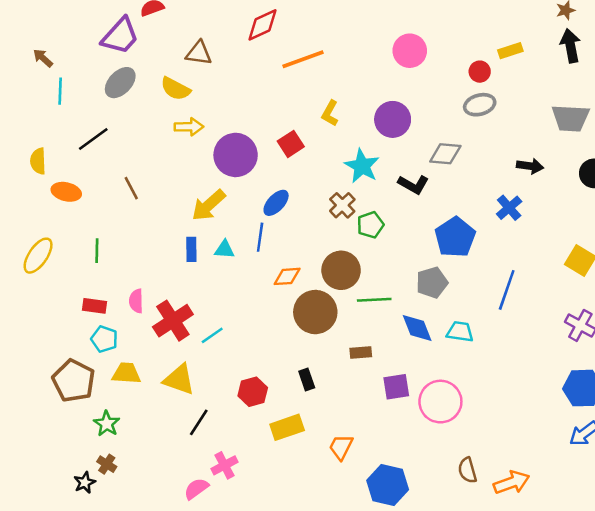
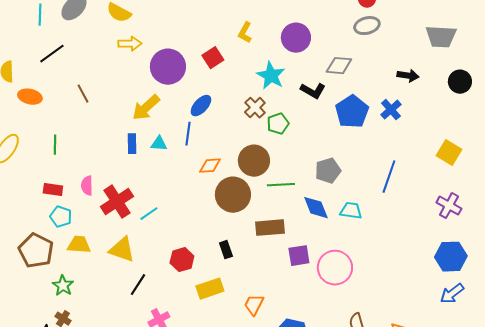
cyan line: (60, 91) -> (40, 15), moved
blue pentagon: (455, 237) -> (352, 112), moved
brown rectangle: (361, 352) -> (270, 228), size x1.6

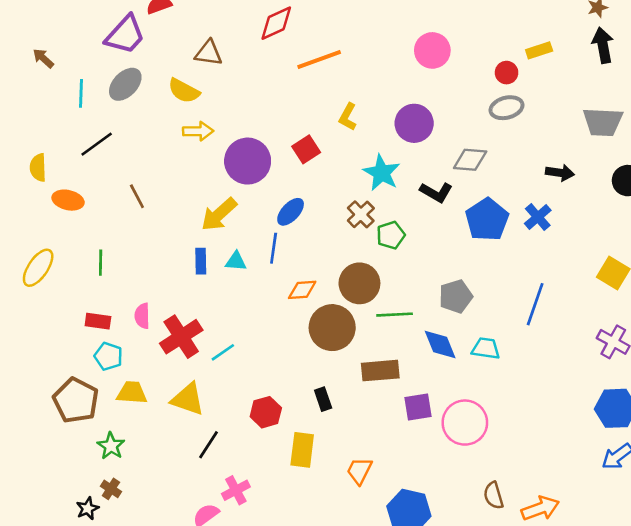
yellow rectangle: (210, 289) -> (302, 450), turned -64

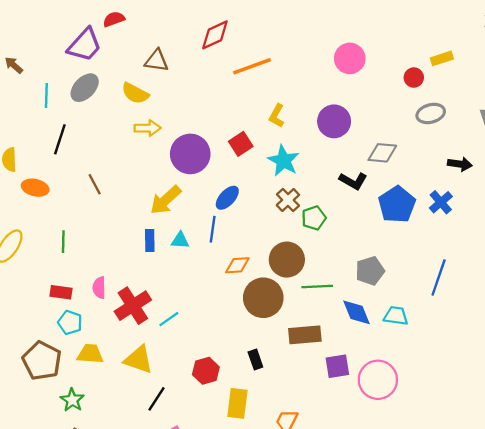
gray ellipse: (507, 108) -> (431, 113), moved
black line: (97, 144) -> (60, 139), turned -36
cyan star: (382, 173) -> (283, 161), moved

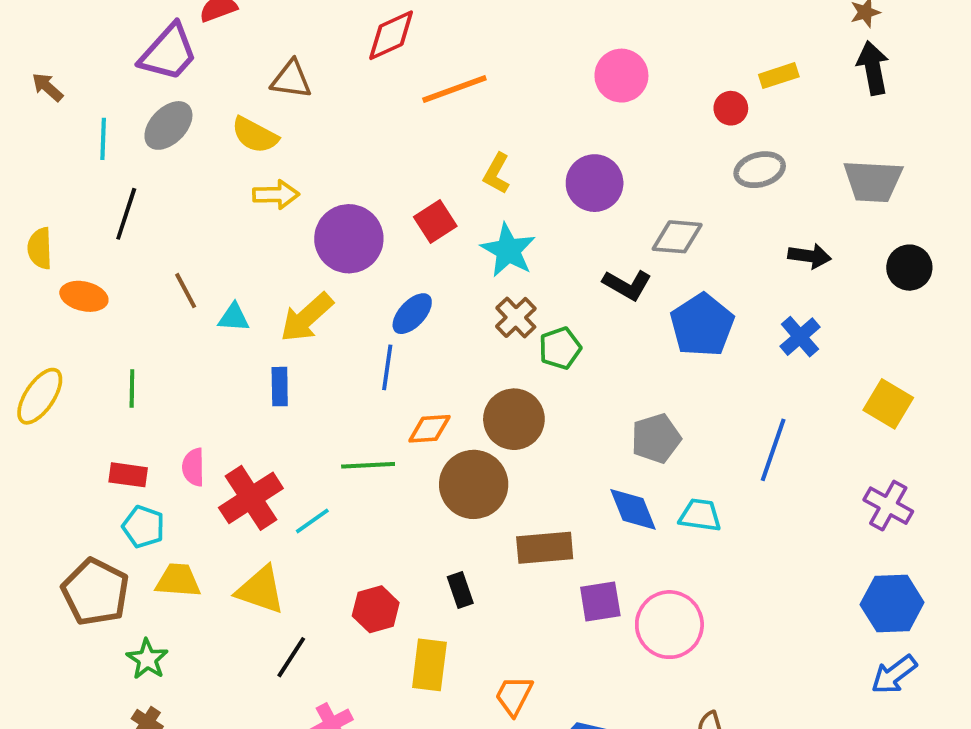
blue cross: (441, 202) -> (800, 337), moved
cyan triangle: (180, 240) -> (234, 317), moved
green line: (317, 287) -> (368, 465), moved

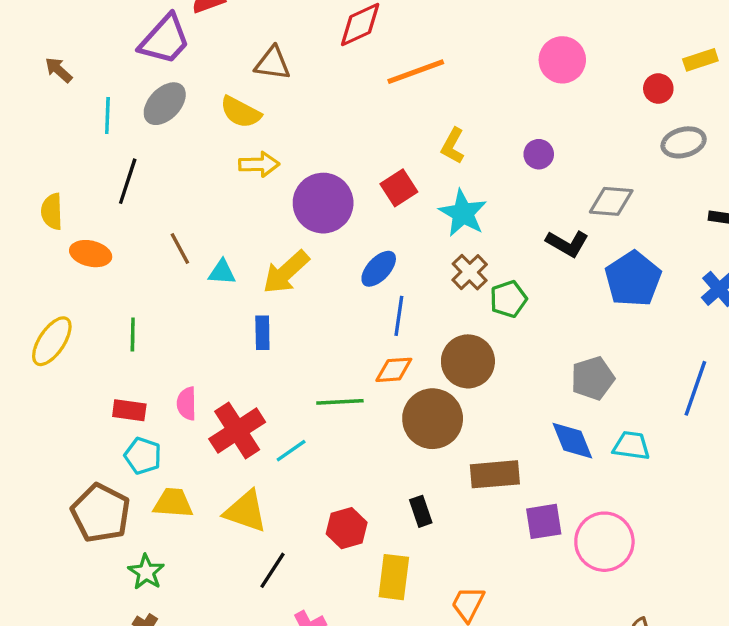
purple circle: (595, 183) -> (539, 154), size x0.6
blue line: (387, 367) -> (399, 316), moved

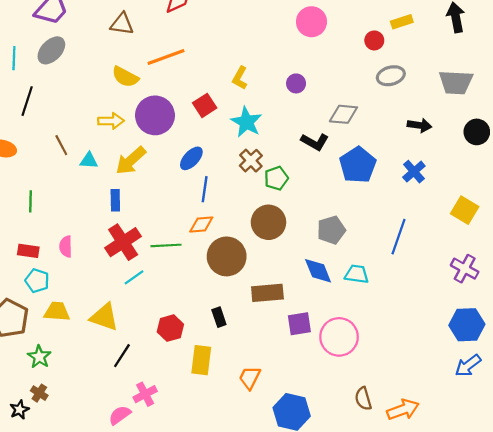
orange line: (416, 72) -> (166, 57), moved
yellow semicircle: (241, 112) -> (125, 77), moved
yellow arrow: (259, 164) -> (111, 121), moved
brown circle: (468, 361) -> (268, 222), moved
red cross: (237, 430) -> (123, 242), moved

